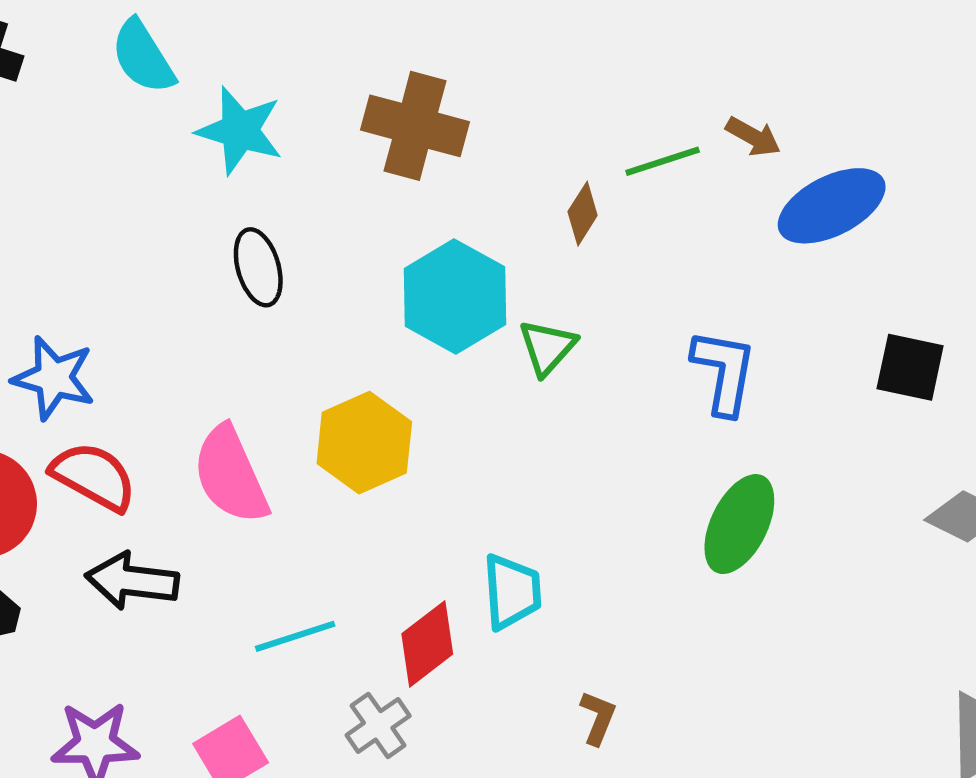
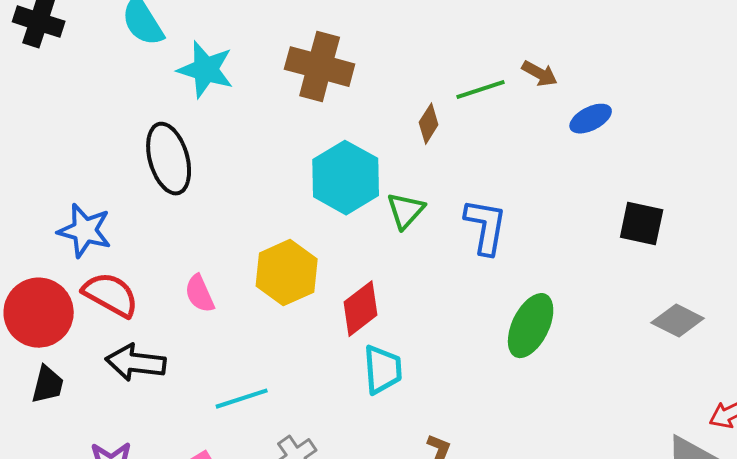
blue ellipse: (832, 206) -> (591, 119), size x0.6
black ellipse: (258, 267) -> (169, 159), moved, size x1.4
blue L-shape: (724, 372) -> (486, 227), moved
pink semicircle: (231, 475) -> (200, 294), size x0.6
red diamond: (427, 644) -> (361, 309), moved

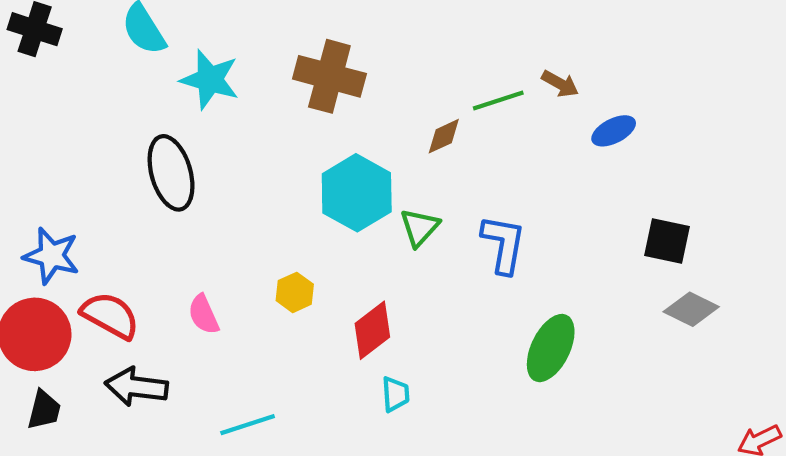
brown diamond: (429, 124) -> (444, 136), turned 33
blue star: (85, 231) -> (51, 256), moved
yellow hexagon: (287, 273) -> (295, 292), size x0.6
gray diamond: (678, 321) -> (691, 309), moved
cyan trapezoid: (383, 370) -> (395, 394), size x0.7

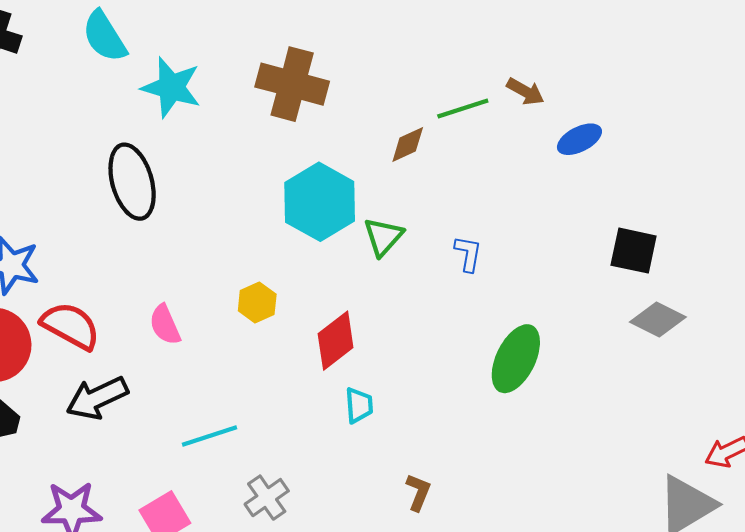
blue L-shape: (503, 244) -> (468, 254), size x0.6
black arrow: (136, 387) -> (97, 398), turned -32

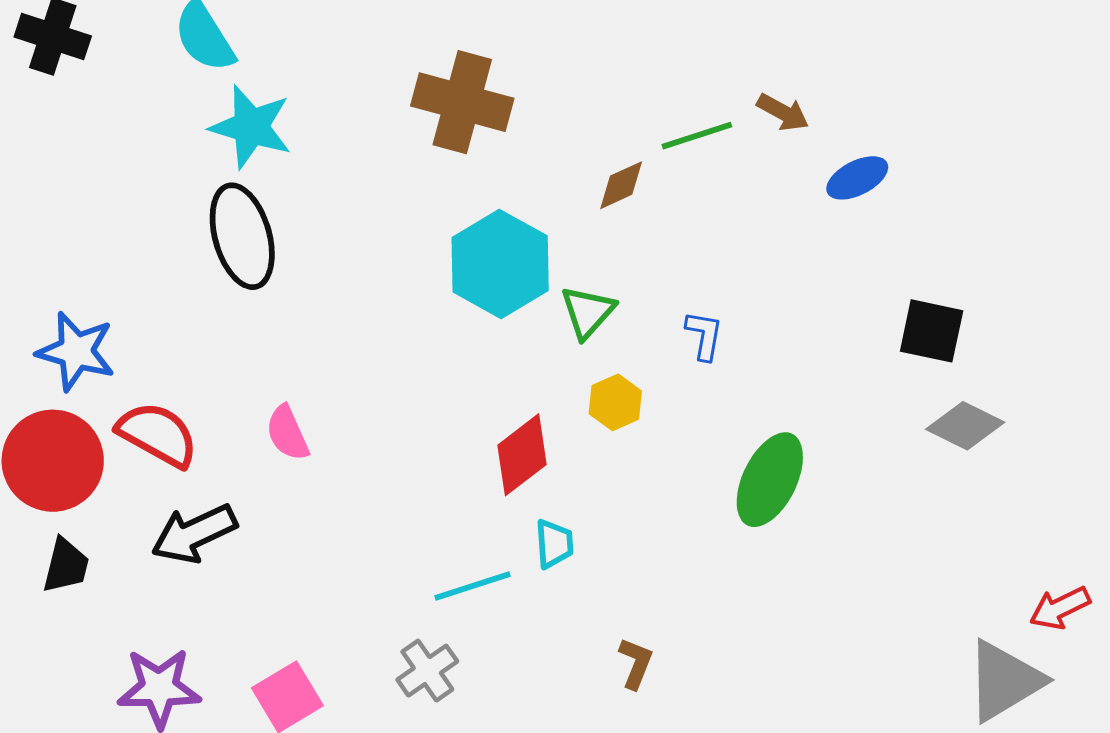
cyan star: (171, 87) -> (251, 127), moved
yellow hexagon: (257, 302) -> (615, 402), moved
cyan line: (209, 436) -> (472, 586), moved

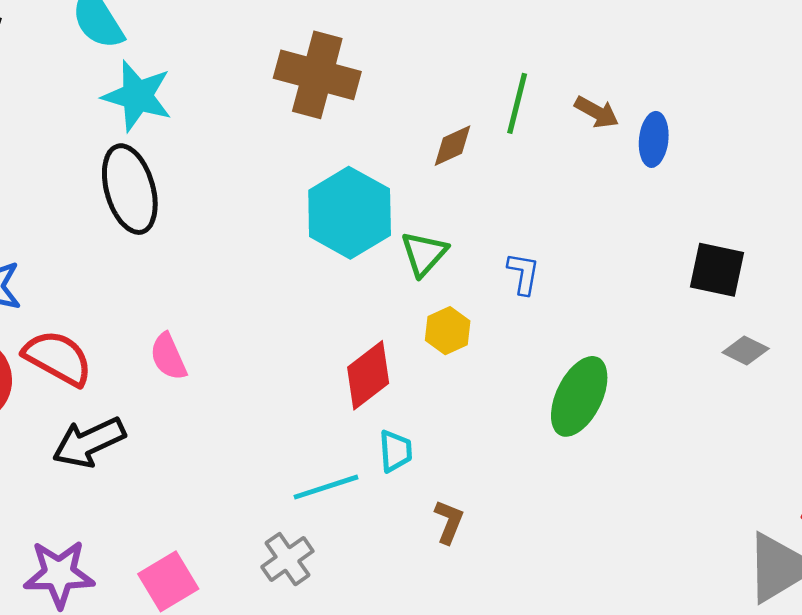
brown arrow: (783, 112) -> (597, 112), moved
green line: (697, 136) -> (517, 103), turned -58
blue ellipse: (857, 178) -> (654, 139), turned -57
gray diamond: (965, 426) -> (746, 350), size x0.7
brown L-shape: (636, 663) -> (449, 522), moved

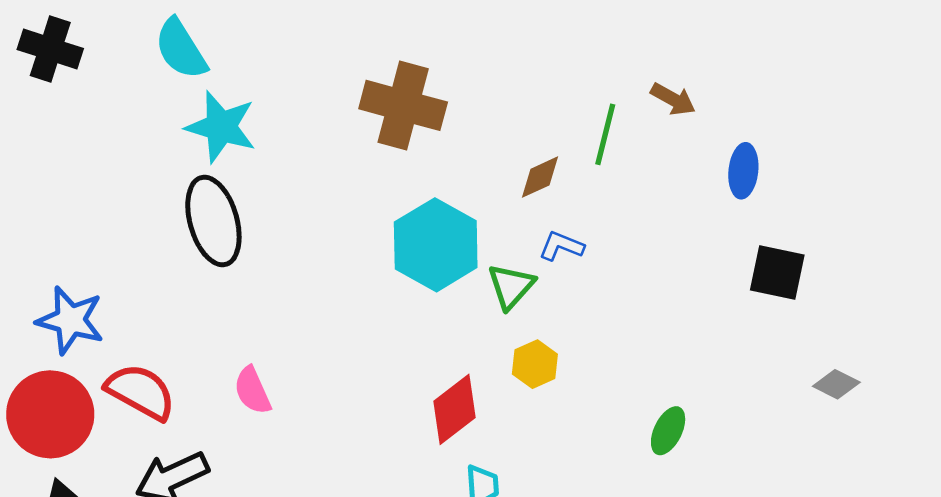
brown arrow: (597, 112) -> (673, 99), moved
black square: (717, 270) -> (777, 272), moved
blue L-shape: (523, 273) -> (561, 246), moved, turned -78
green ellipse: (579, 396) -> (668, 431), size x0.6

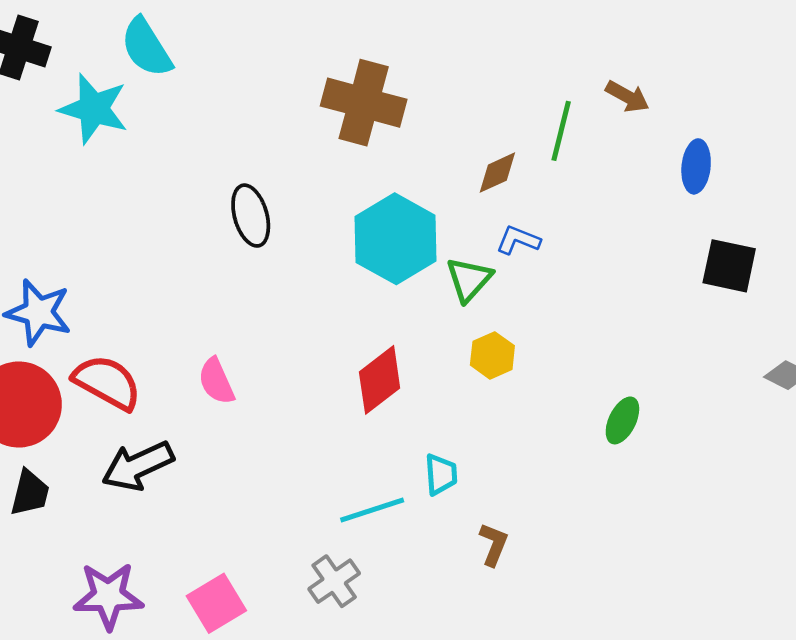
cyan star: (221, 127) -> (94, 109), moved
black ellipse: (213, 221) -> (251, 216), moved, size x0.7
red diamond: (455, 409) -> (380, 380), moved

